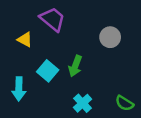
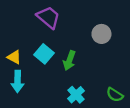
yellow triangle: (25, 40) -> (14, 57), moved
cyan square: (48, 71) -> (44, 54), moved

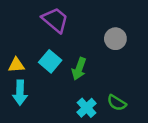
yellow triangle: (14, 57) -> (16, 65), turned -32
green semicircle: (115, 95) -> (117, 103), moved

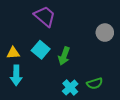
gray circle: (115, 39) -> (105, 33), moved
green semicircle: (117, 103) -> (95, 83), turned -49

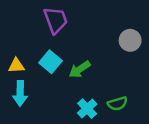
purple trapezoid: (45, 16) -> (56, 20), turned 30
green arrow: (64, 56) -> (80, 69), turned 36

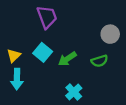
yellow triangle: (16, 66) -> (14, 56), turned -40
green semicircle: (117, 104) -> (99, 61), moved

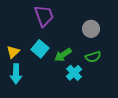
gray circle: (110, 34) -> (91, 29), moved
cyan cross: (74, 92) -> (74, 73), moved

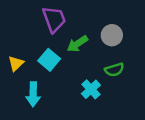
green arrow: (63, 55) -> (77, 44), moved
cyan arrow: (16, 74) -> (33, 94), moved

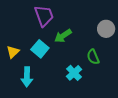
gray circle: (112, 35) -> (106, 29), moved
green semicircle: (114, 70) -> (93, 57), turned 84

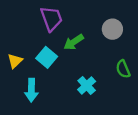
gray circle: (106, 29) -> (112, 29), moved
green semicircle: (93, 57) -> (123, 69), moved

